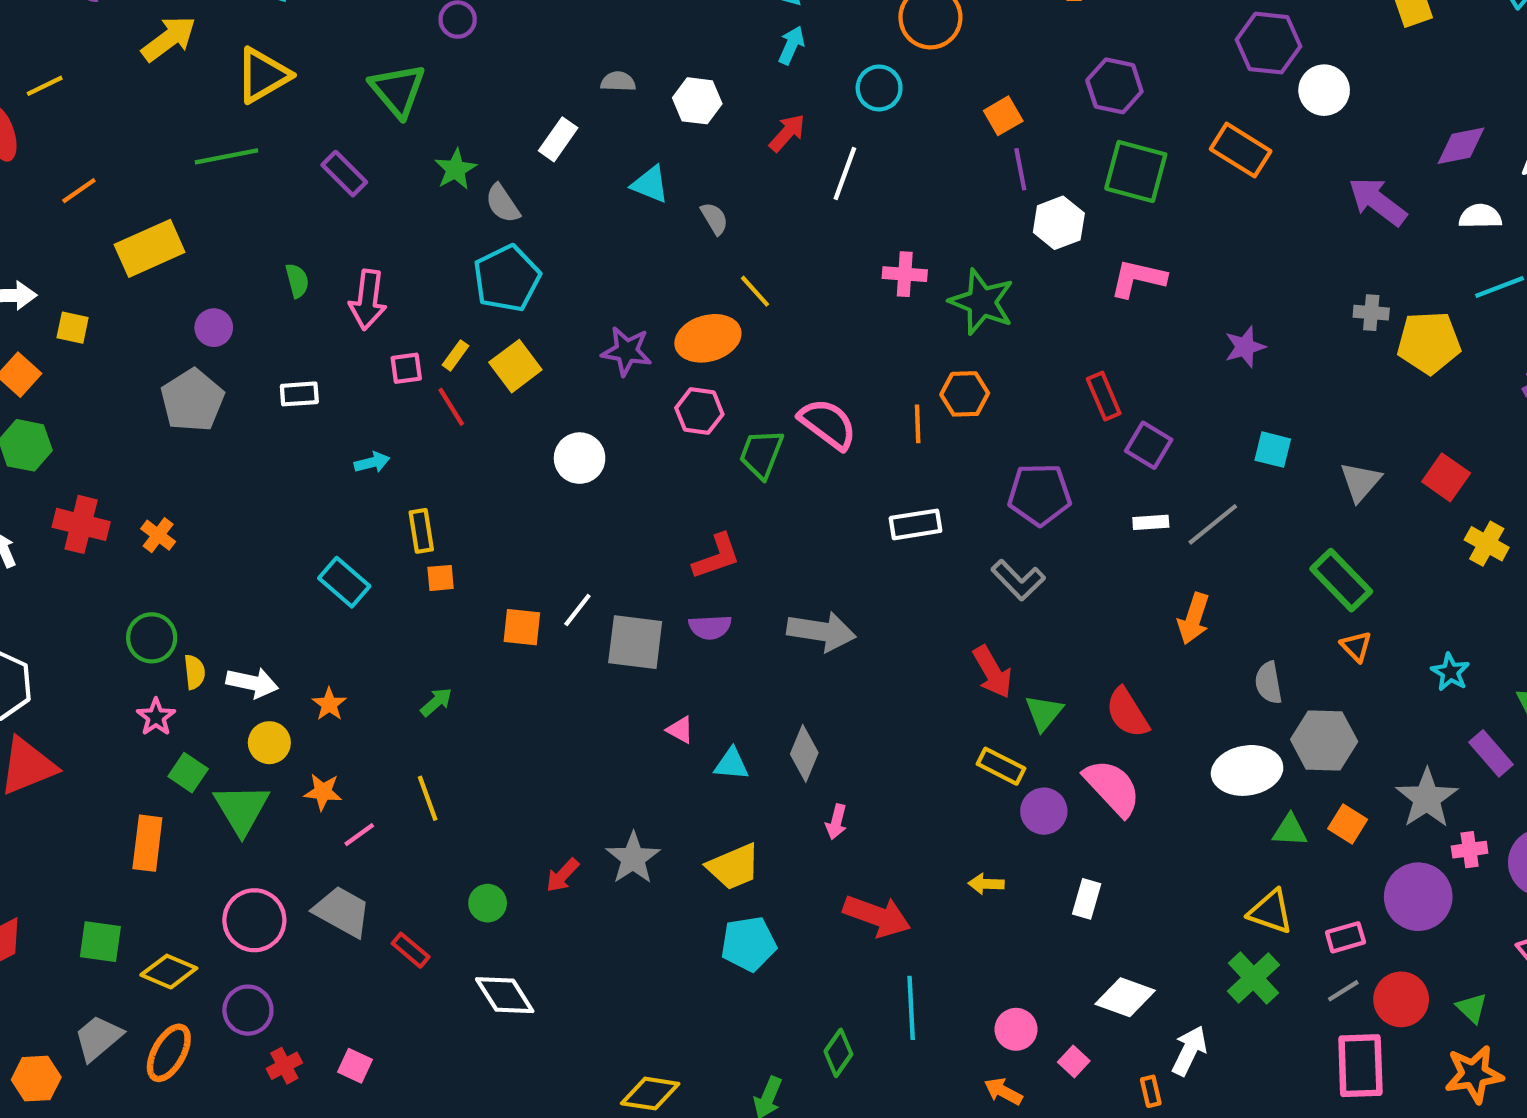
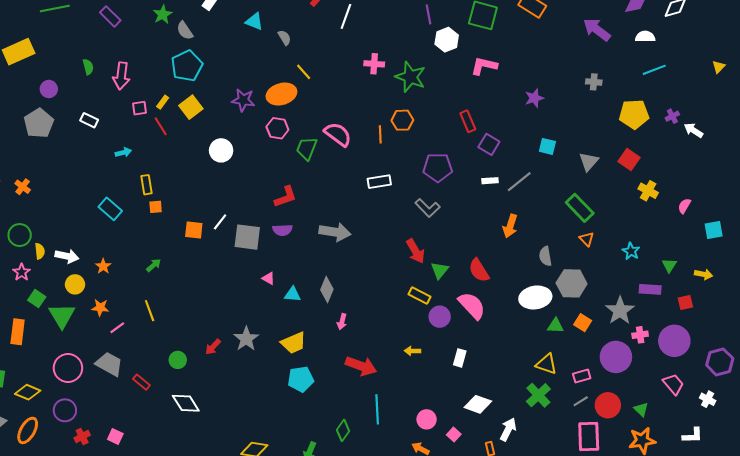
yellow pentagon: (1429, 343) -> (634, 114), moved
white rectangle: (299, 394) -> (89, 120), turned 30
purple rectangle: (1491, 753) -> (650, 289), turned -45

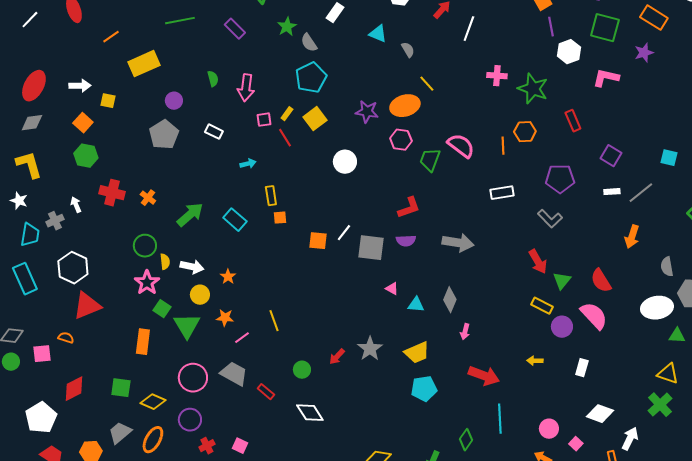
purple star: (534, 98) -> (644, 53), moved
red rectangle: (468, 121) -> (573, 121), moved
green arrow: (154, 265) -> (190, 215), moved, size x1.8
pink star: (22, 272) -> (147, 283), size x1.4

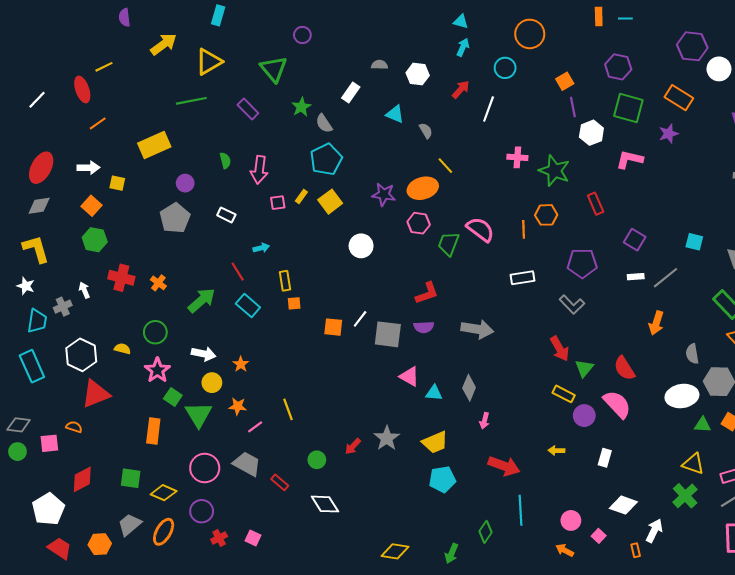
orange line: (111, 37) -> (98, 123), moved
red line: (285, 138) -> (238, 272), moved
yellow semicircle: (165, 262) -> (122, 349), moved, turned -70
pink triangle: (392, 289) -> (409, 376), size x1.5

